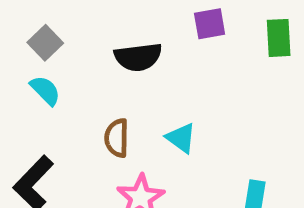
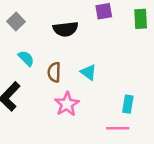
cyan semicircle: (45, 90) -> (26, 58), moved

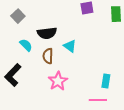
black semicircle: (66, 29) -> (47, 33), moved
cyan triangle: (88, 72) -> (70, 46), moved

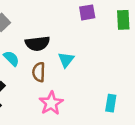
cyan triangle: (70, 46) -> (66, 60), turned 32

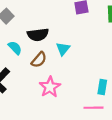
brown semicircle: (39, 72) -> (39, 60), turned -140

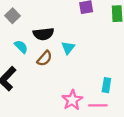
pink star: (50, 87) -> (72, 100), moved

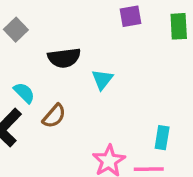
cyan semicircle: (21, 47) -> (24, 93), moved
brown semicircle: (45, 58) -> (54, 116), moved

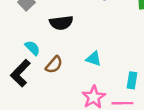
cyan triangle: (102, 79) -> (94, 59), moved, turned -49

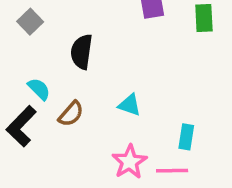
black semicircle: (61, 23) -> (82, 52), turned 105

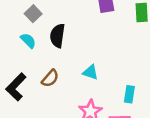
gray square: (30, 22) -> (33, 14), moved
cyan semicircle: (39, 89) -> (28, 41), moved

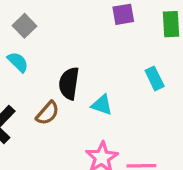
black semicircle: (57, 36) -> (69, 83), moved
cyan rectangle: (129, 94) -> (155, 78), moved, turned -35

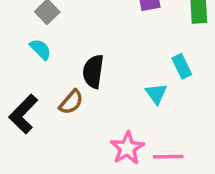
cyan triangle: (102, 105) -> (156, 94), moved, turned 35

